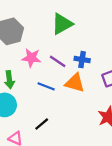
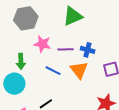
purple line: (58, 61) -> (66, 49), turned -42
orange triangle: (75, 83) -> (79, 70), turned 30

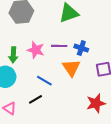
pink star: (42, 44) -> (36, 50), moved
blue line: (53, 71) -> (44, 81), moved

